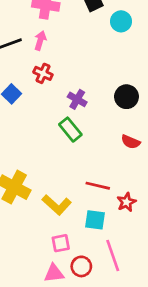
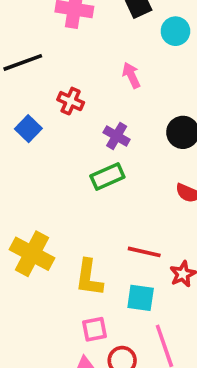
pink arrow: (40, 41) -> (131, 75), moved, turned -42
green rectangle: (70, 130) -> (107, 177), turned -75
yellow L-shape: (57, 205) -> (89, 278), turned 56

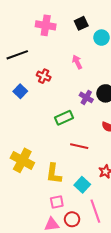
purple cross: (117, 136) -> (86, 97), moved
red line: (144, 252) -> (79, 146), moved
cyan square: (141, 298) -> (82, 185), turned 35

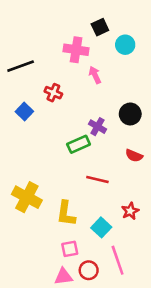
pink cross: (46, 25) -> (76, 50), moved
purple cross: (86, 97) -> (97, 127), moved

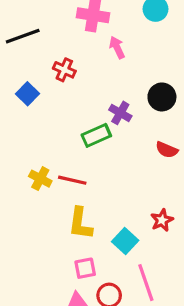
red line: (97, 180) -> (72, 180), moved
yellow cross: (27, 197) -> (40, 179), moved, size x0.6

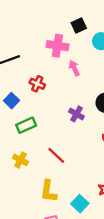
green rectangle: (96, 135) -> (26, 125), moved
red line: (72, 180) -> (56, 155), moved, turned 30

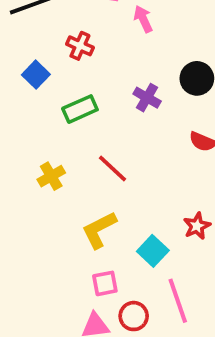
green rectangle: (26, 125) -> (80, 109), moved
yellow cross: (20, 160) -> (51, 176), turned 32
yellow L-shape: (48, 191) -> (99, 230), turned 55

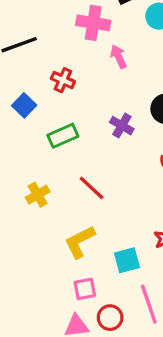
cyan square: (153, 251) -> (127, 260), turned 32

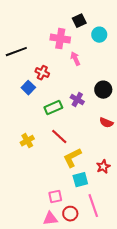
blue square: (24, 105) -> (28, 88), moved
green rectangle: (63, 136) -> (53, 108), moved
yellow L-shape: (80, 242) -> (72, 158), moved

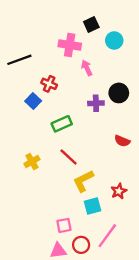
black circle: (103, 90) -> (119, 93), moved
purple cross: (77, 100) -> (96, 103), moved, turned -32
pink line: (93, 206) -> (107, 236), turned 55

